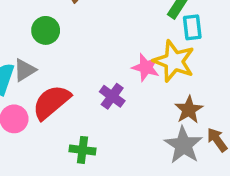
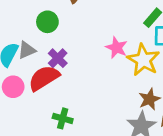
pink star: (146, 67) -> (117, 48), moved
purple cross: (112, 96) -> (58, 58), moved

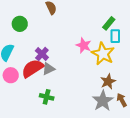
green circle: (47, 22) -> (20, 24), moved
gray triangle: (27, 50) -> (48, 69), moved

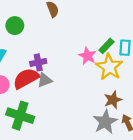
green rectangle: (109, 23) -> (106, 46), moved
purple cross: (42, 54) -> (38, 62), turned 32
green cross: (47, 97) -> (20, 116), moved, size x1.6

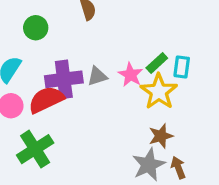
purple cross: (38, 62) -> (64, 79), size x1.6
gray triangle: (45, 80) -> (97, 76), moved
green cross: (20, 116) -> (35, 149), turned 36

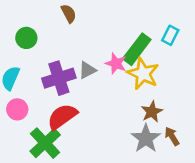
green rectangle: (157, 63) -> (137, 49), size x1.6
cyan rectangle: (182, 67) -> (170, 35), moved, turned 30
red semicircle: (46, 100) -> (62, 117), moved

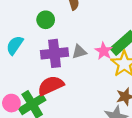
green circle: (26, 38) -> (46, 20), moved
pink circle: (17, 109) -> (11, 103), moved

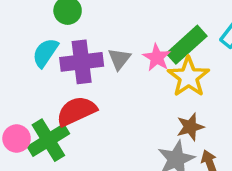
cyan semicircle: (15, 45) -> (45, 53), moved
gray triangle: (79, 52) -> (119, 59), turned -35

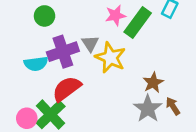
cyan semicircle: (45, 53) -> (36, 64), moved, turned -120
pink star: (157, 58) -> (115, 15), moved, turned -30
yellow star: (188, 77) -> (110, 57), moved

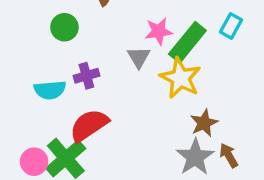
gray triangle: (90, 43) -> (139, 57), moved
purple cross: (63, 52) -> (86, 76), size x0.6
yellow star: (110, 57) -> (180, 78), moved

